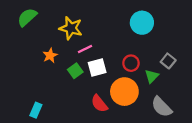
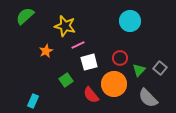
gray square: (168, 61) -> (160, 68), moved
green square: (75, 71) -> (66, 80), moved

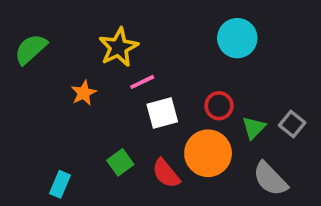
green semicircle: (25, 16) -> (31, 49), moved
yellow star: (65, 26) -> (118, 47), turned 30
green square: (66, 80) -> (120, 162), moved

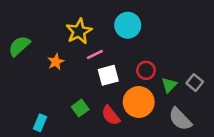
cyan circle: (237, 38) -> (128, 25), moved
green semicircle: (31, 49) -> (19, 46), moved

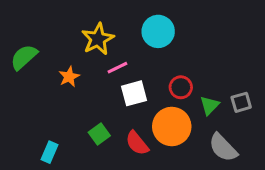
gray square: (195, 83) -> (241, 102), turned 35

